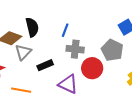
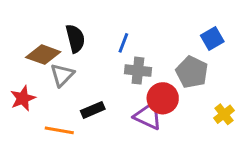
black rectangle: (45, 65) -> (93, 110), moved
purple triangle: (68, 84) -> (148, 116), moved

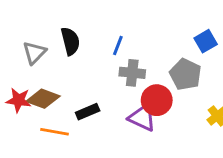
brown diamond: (43, 55) -> (43, 99), moved
gray triangle: (62, 75) -> (34, 53), moved
red star: (23, 98) -> (19, 100), turned 30

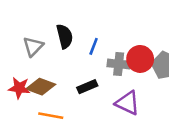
blue line: (118, 45) -> (94, 46), moved
red circle: (157, 100) -> (140, 59), moved
black rectangle: (88, 112) -> (87, 87), moved

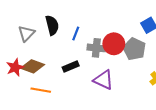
red star: (19, 88) -> (15, 67), turned -30

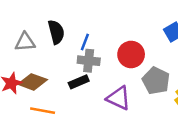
gray triangle: (26, 33) -> (25, 42), turned 42
gray cross: (96, 48) -> (89, 61), moved
gray pentagon: (134, 49) -> (156, 81), moved

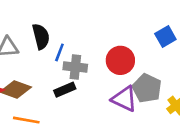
blue line: (85, 42) -> (59, 52), moved
purple triangle: (119, 98) -> (124, 99), moved

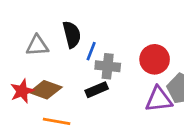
purple triangle: (124, 99) -> (159, 99), turned -32

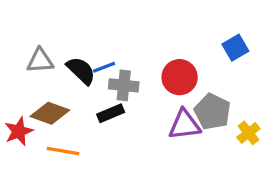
black semicircle: (72, 34) -> (81, 71), moved, turned -32
blue line: (91, 51) -> (104, 67), turned 48
red star: (22, 91) -> (19, 131), moved

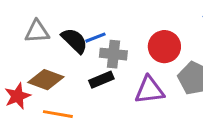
purple triangle: (184, 125) -> (149, 90), moved

